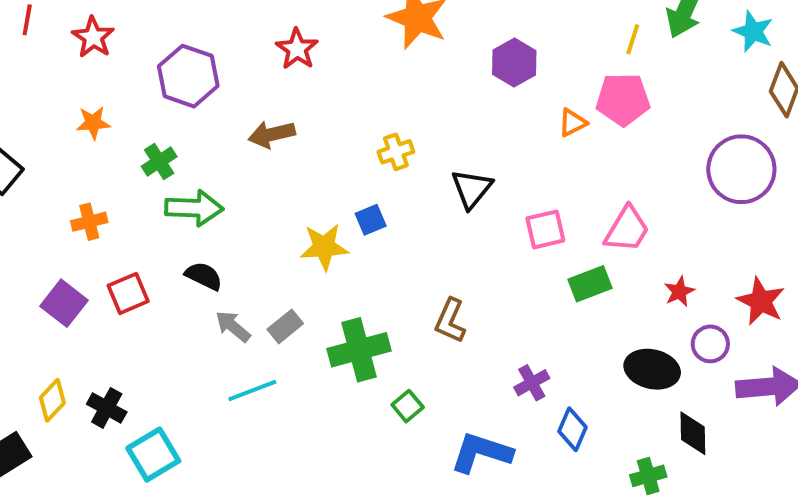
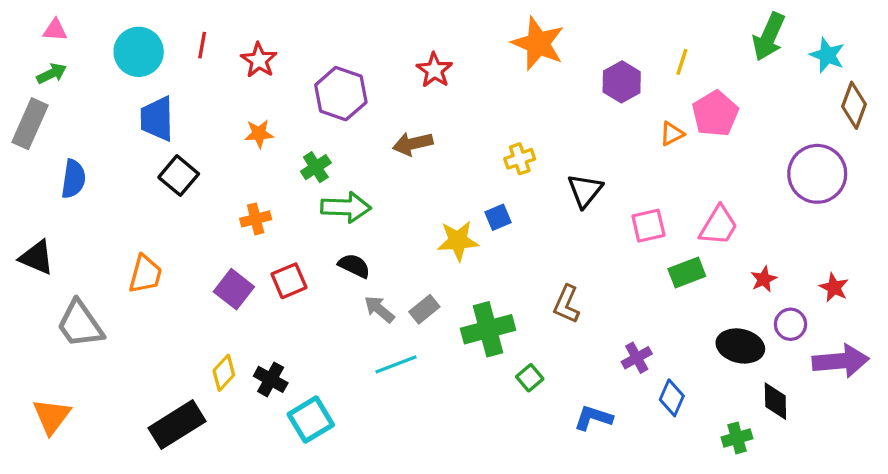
yellow line: (633, 39) -> (682, 62), moved
pink pentagon: (623, 99) -> (715, 114), turned -30
red star: (761, 301) -> (834, 287), size x0.7
blue L-shape: (481, 453) -> (593, 418), size x0.7

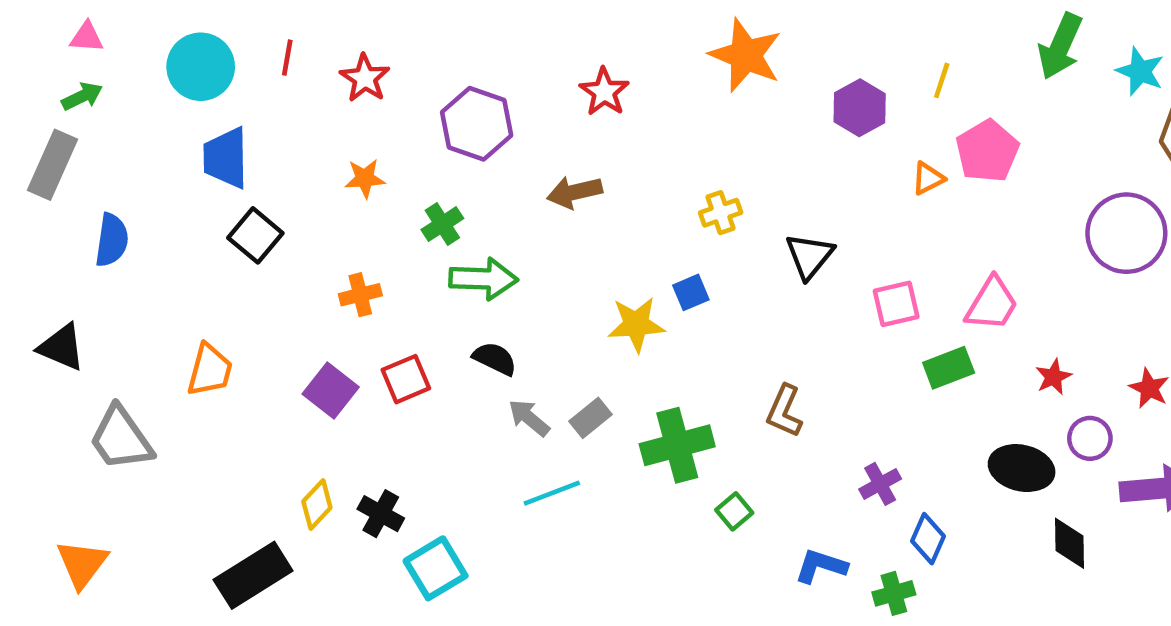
green cross: (737, 438) -> (894, 593), moved

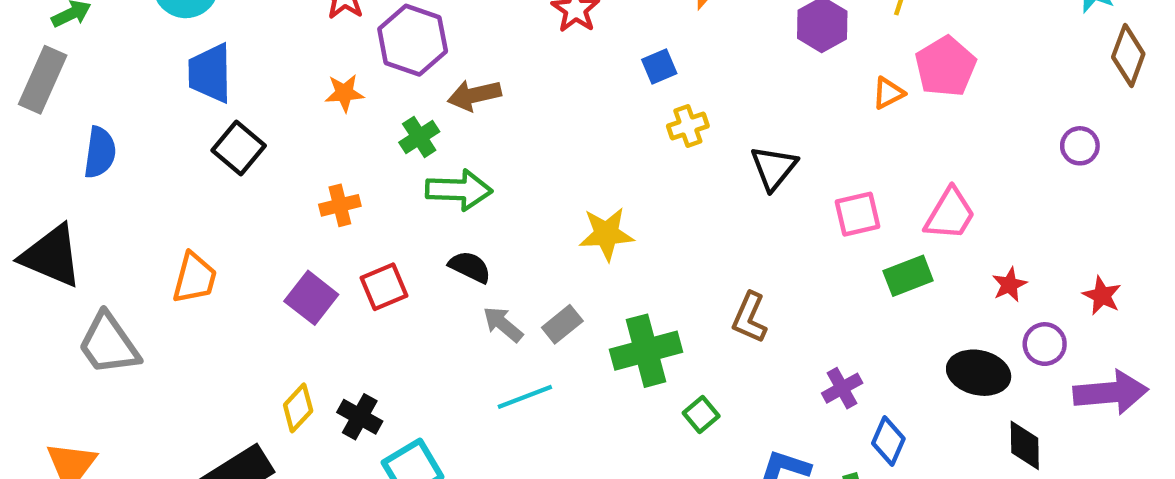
purple hexagon: (477, 124) -> (413, 40), moved
brown arrow: (575, 192) -> (474, 95), moved
purple circle: (1126, 233) -> (1080, 146), size x0.5
blue square: (691, 292) -> (659, 67), moved
black triangle: (62, 347) -> (51, 256), size x1.4

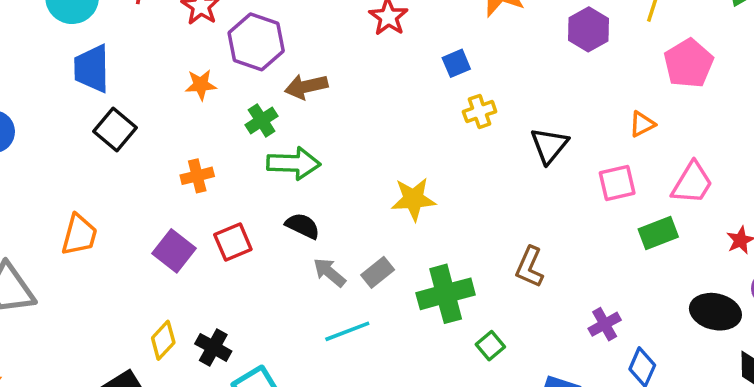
orange triangle: (888, 93) -> (642, 124), moved

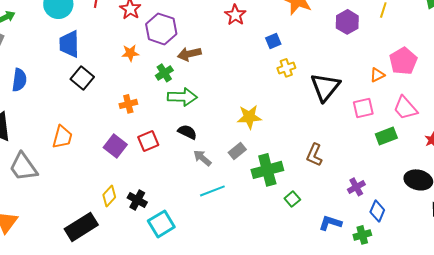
pink pentagon: (689, 63) -> (403, 61), moved
black triangle: (549, 145) -> (325, 87), size x1.4
pink trapezoid: (692, 183) -> (405, 108), turned 108
gray rectangle: (378, 272) -> (237, 151), moved

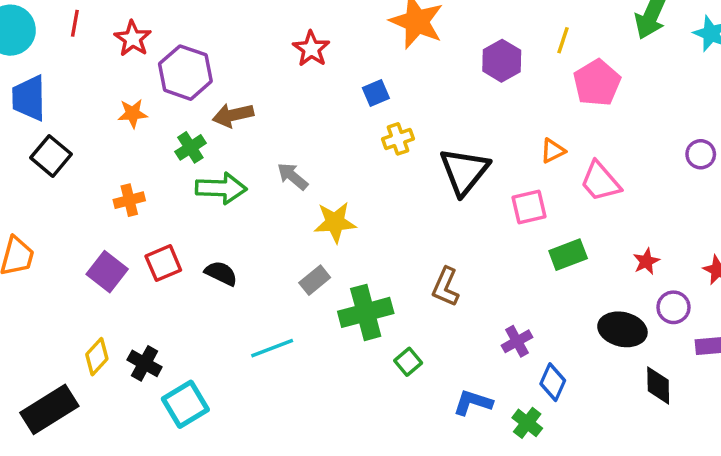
pink pentagon: (403, 61) -> (597, 83), moved
pink trapezoid: (405, 108) -> (600, 181), moved
black semicircle: (187, 132) -> (221, 273), moved
gray arrow: (202, 158) -> (293, 176), moved
green cross: (362, 235) -> (527, 423), turned -36

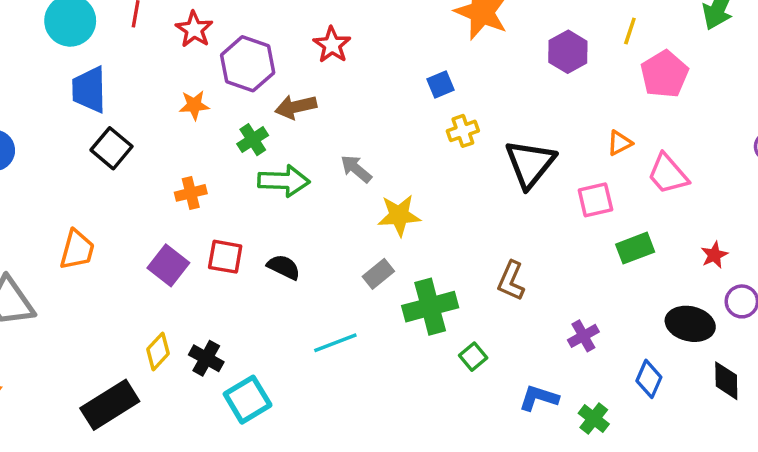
red star: (311, 49) -> (332, 45), moved
red square: (163, 263) -> (225, 257), turned 33
blue diamond: (553, 382) -> (649, 379), moved

